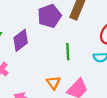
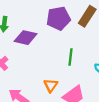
purple diamond: (21, 40) -> (26, 38), turned 40

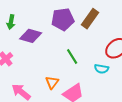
green line: (70, 57) -> (72, 56), turned -42

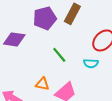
orange triangle: (52, 82) -> (42, 84), turned -48

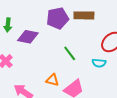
brown rectangle: (72, 14) -> (84, 15), turned 60

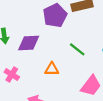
orange triangle: (52, 80) -> (52, 69), moved

